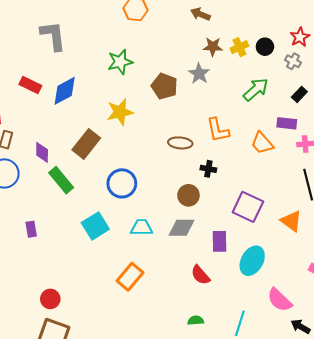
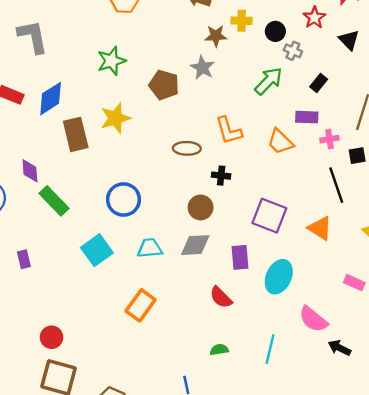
yellow cross: (239, 47) -> (242, 21), moved, turned 30
gray cross: (293, 61) -> (293, 51), moved
brown rectangle: (86, 144) -> (76, 134), moved, turned -48

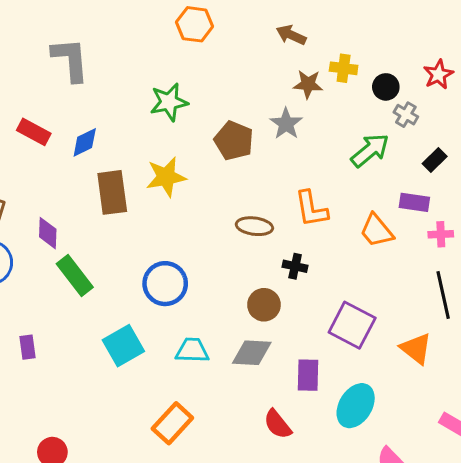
blue diamond: (51, 99) -> (85, 142), size x0.7

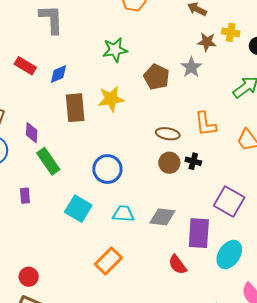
brown circle: (264, 305) -> (169, 163), moved
cyan square: (123, 346) -> (78, 209), turned -32
purple rectangle: (28, 347) -> (25, 196), moved
purple rectangle: (308, 375) -> (199, 233), size x1.4

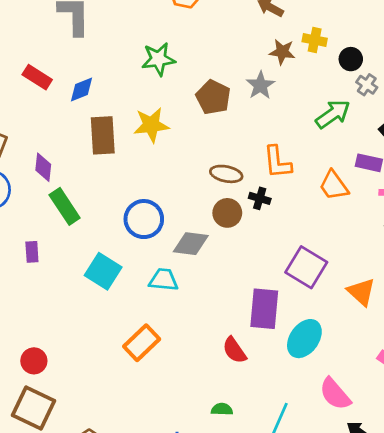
black cross: (193, 161) -> (260, 198), moved
gray diamond: (162, 217) -> (191, 244), moved

